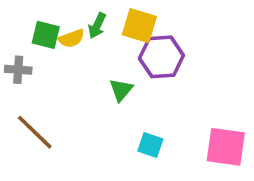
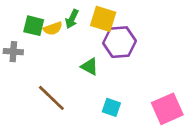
green triangle: (121, 90) -> (90, 67), turned -42
brown line: (35, 132) -> (51, 98), moved
pink square: (226, 147) -> (167, 109), turned -32

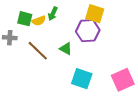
yellow square: (103, 19) -> (95, 14), moved
brown line: (51, 98) -> (38, 51), moved
cyan square: (111, 107) -> (82, 79), size x1.5

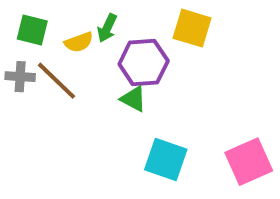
green square: (25, 19) -> (32, 30), moved
purple hexagon: (88, 31) -> (144, 62), moved
brown line: (38, 51) -> (57, 81), moved

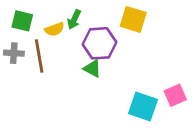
brown line: (57, 81) -> (39, 56), turned 36
cyan square: (166, 160) -> (143, 106), moved
pink square: (249, 162) -> (175, 95), moved, size x0.7

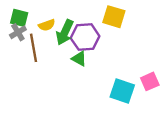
green arrow: (74, 19) -> (65, 32), moved, size x1.5
gray cross: (14, 53) -> (18, 32), moved, turned -35

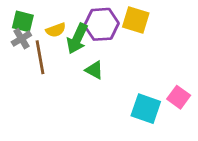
purple hexagon: (85, 37) -> (102, 24), moved
pink square: (150, 81) -> (179, 97), turned -30

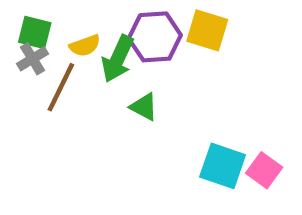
brown line: (40, 57) -> (61, 87), turned 36
pink square: (179, 97) -> (264, 170), moved

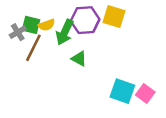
green square: (35, 33) -> (31, 25), moved

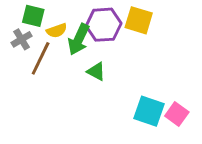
green square: (31, 25) -> (33, 16), moved

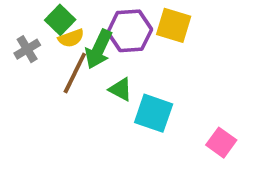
green square: (33, 16) -> (60, 20), moved, turned 30
brown line: (41, 58) -> (75, 73), moved
cyan square: (149, 111) -> (154, 113), moved

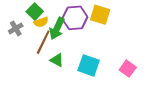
green triangle: (121, 89) -> (57, 60), moved
pink square: (221, 143) -> (128, 69), moved

